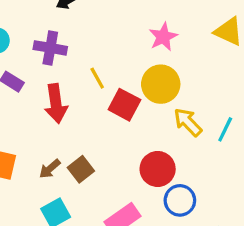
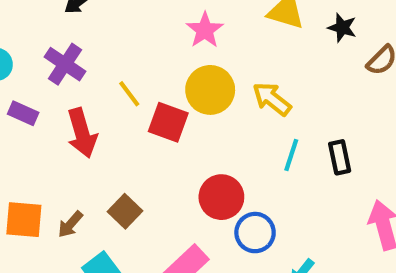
purple cross: (50, 48) -> (65, 64), turned 32
yellow arrow: (188, 122) -> (272, 99), moved
cyan line: (225, 129) -> (291, 155), moved
brown arrow: (50, 169) -> (70, 224), moved

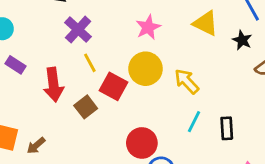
purple cross: (65, 64) -> (78, 30), moved
brown square: (125, 211) -> (86, 107), moved

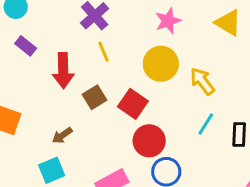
red square: (114, 86) -> (133, 104), moved
brown arrow: (36, 146) -> (62, 135), moved

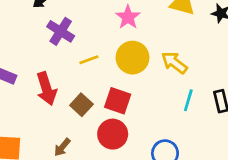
yellow line: (103, 52) -> (89, 60), moved, turned -72
red circle: (149, 141) -> (113, 134), moved

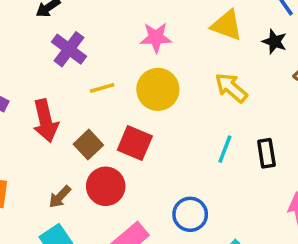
pink star: (128, 17) -> (156, 38), turned 30
yellow arrow: (174, 63) -> (231, 88), moved
red circle: (113, 134) -> (106, 186), moved

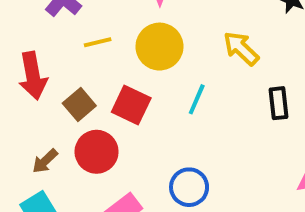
cyan line: (225, 149) -> (197, 99), moved
black rectangle: (266, 153) -> (278, 103), moved

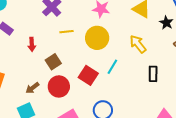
red arrow: (33, 76) -> (32, 44), size x0.6
red square: (131, 105) -> (88, 75), moved

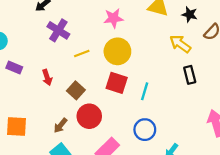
yellow arrow: (138, 44) -> (180, 44), moved
cyan line: (112, 67) -> (145, 91), moved
red square: (88, 75) -> (117, 83), moved

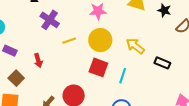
yellow arrow: (180, 44) -> (135, 46), moved
black rectangle: (190, 75) -> (162, 63), turned -56
brown square: (76, 90) -> (16, 78), moved

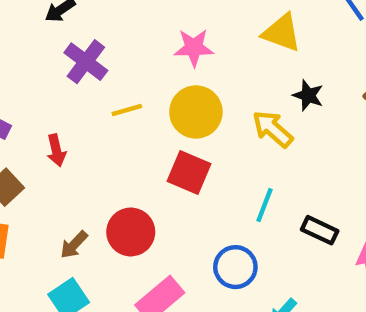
black star: (164, 10) -> (308, 95), moved
black rectangle: (162, 63) -> (320, 230), moved
cyan line: (123, 76) -> (265, 205), moved

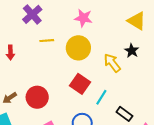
yellow triangle: (282, 33) -> (137, 21), moved
red square: (189, 172) -> (80, 84), moved

